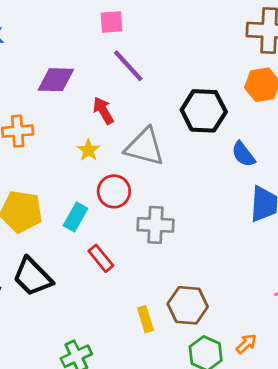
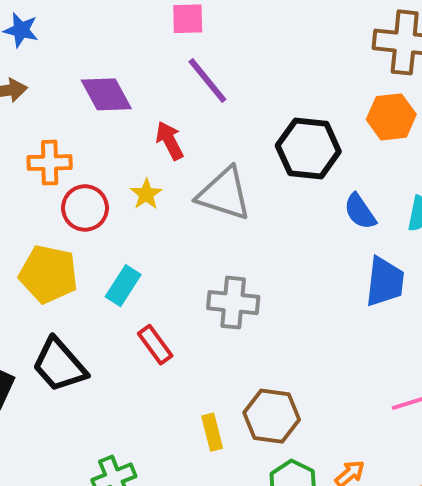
purple diamond: (56, 80) -> (106, 94), turned 57
red circle: (114, 191) -> (85, 208), moved

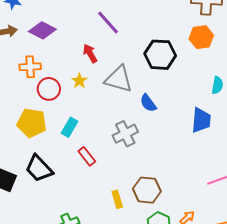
purple diamond: (106, 94) -> (42, 30), moved, turned -32
blue semicircle: (360, 211) -> (148, 103), moved
gray cross: (233, 303) -> (125, 134), turned -30

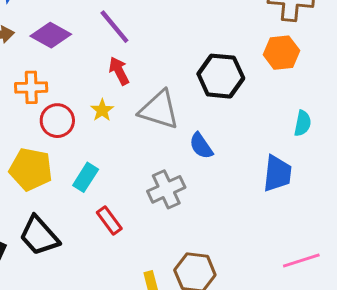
purple line: (108, 22) -> (114, 27), moved

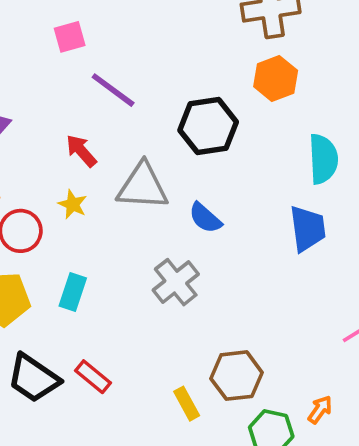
purple line: (114, 27) -> (113, 90), moved
cyan semicircle: (303, 123) -> (323, 159), size x1.5
red rectangle: (109, 220) -> (93, 377), moved

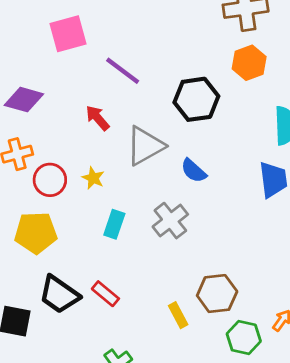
pink square: (70, 37) -> (68, 34), moved, size x1.5
gray triangle: (143, 186) -> (145, 146), turned -33
yellow star: (73, 204) -> (93, 178), moved
cyan rectangle: (73, 292) -> (114, 224), moved

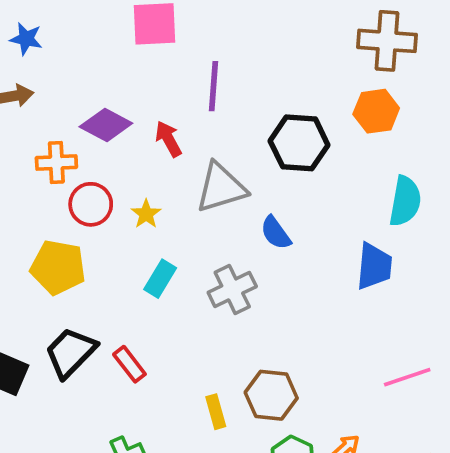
purple line: (123, 71) -> (213, 86), turned 45
purple diamond: (24, 100) -> (106, 125), moved
black trapezoid: (59, 295) -> (71, 352), turned 87

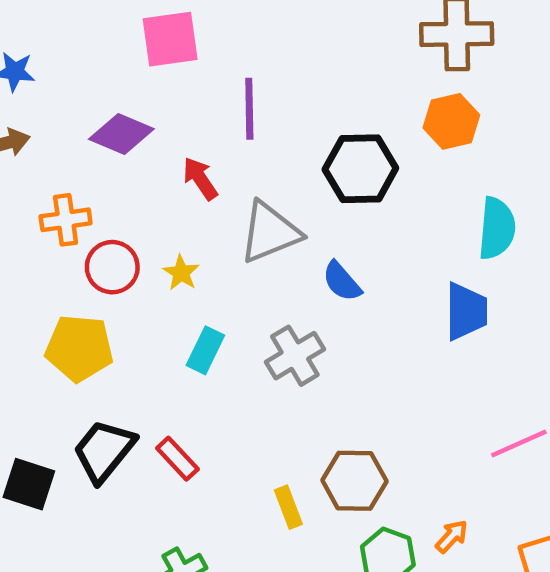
purple diamond: (106, 125) -> (121, 134), moved

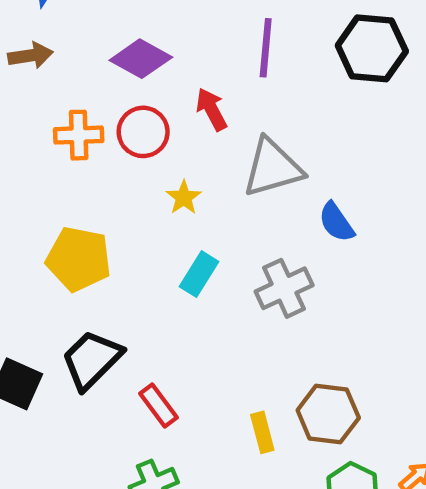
black hexagon: (360, 169) -> (372, 48), moved
red circle: (112, 267) -> (143, 132), moved
red rectangle: (177, 459) -> (159, 405), moved

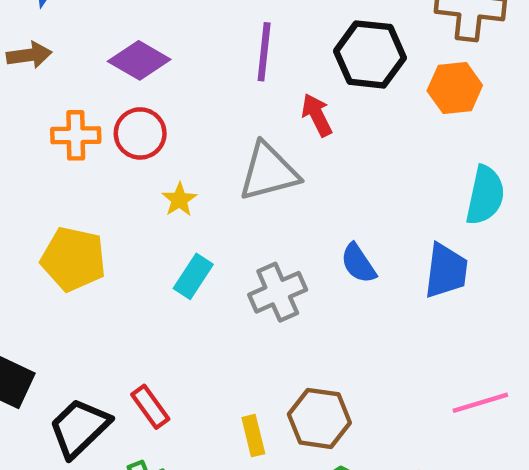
red arrow: (212, 109) -> (317, 115), moved
blue semicircle: (336, 222) -> (358, 263), moved
black trapezoid: (92, 360) -> (79, 428), moved

